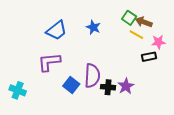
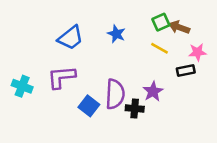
green square: (129, 18) -> (161, 22), turned 32
yellow line: (136, 35) -> (160, 48), moved
purple star: (126, 86) -> (153, 91), moved
cyan cross: (18, 90) -> (22, 86), moved

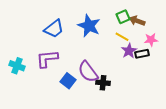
blue star: (116, 34) -> (89, 26), size x1.6
purple star: (153, 91) -> (129, 51), moved
purple semicircle: (115, 94) -> (88, 72), turned 140

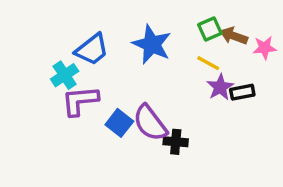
pink star: (151, 40) -> (265, 48), moved
cyan cross: (17, 66) -> (65, 75), moved, turned 35
blue square: (68, 81) -> (119, 123), moved

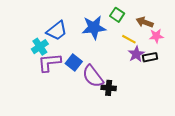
green square: (210, 29) -> (117, 15), moved, turned -32
blue star: (152, 44) -> (94, 28), turned -30
pink star: (265, 48) -> (156, 36), moved
blue square: (119, 123) -> (74, 63), moved

